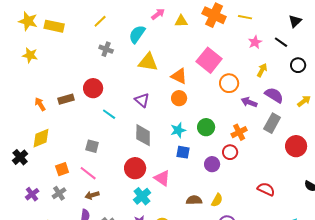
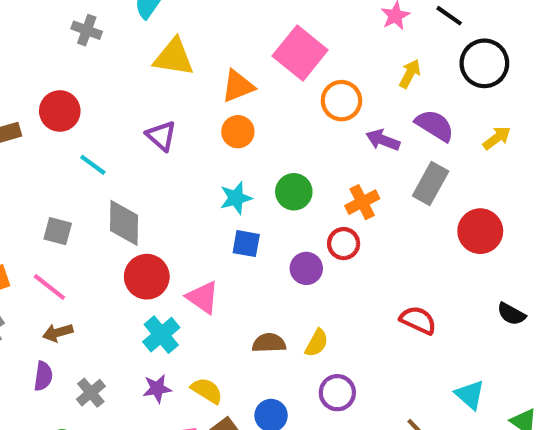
black circle: (298, 65) -> (484, 63), size x1.5
orange triangle: (179, 76) -> (238, 86), turned -48
gray diamond: (143, 135) -> (124, 223), moved

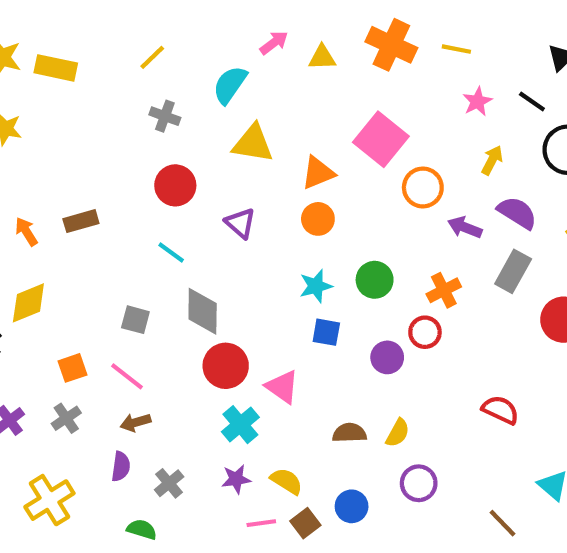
red circle: (60, 111) -> (175, 185), moved

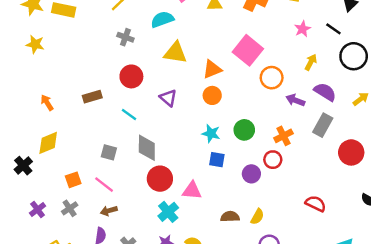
cyan semicircle: (230, 85) -> (162, 19), turned 35
brown rectangle: (81, 221) -> (92, 97), moved
cyan star: (316, 286) -> (211, 133), turned 30
pink triangle: (282, 387) -> (192, 190), turned -30

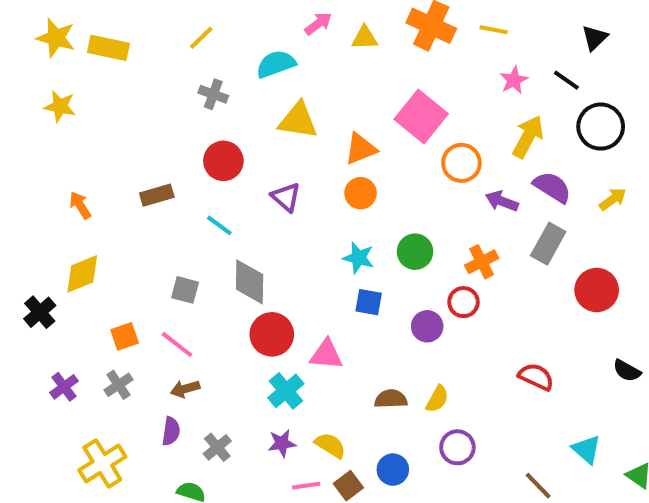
yellow arrow: (311, 62) -> (528, 137), size x1.5

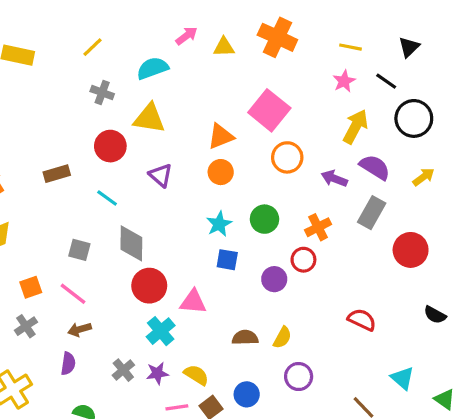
yellow line: (494, 30) -> (351, 47), moved
yellow triangle: (298, 121) -> (149, 118), moved
orange circle: (461, 163) -> (287, 157), moved
cyan star: (359, 258) -> (219, 224), turned 30
gray cross: (217, 447) -> (123, 370), moved

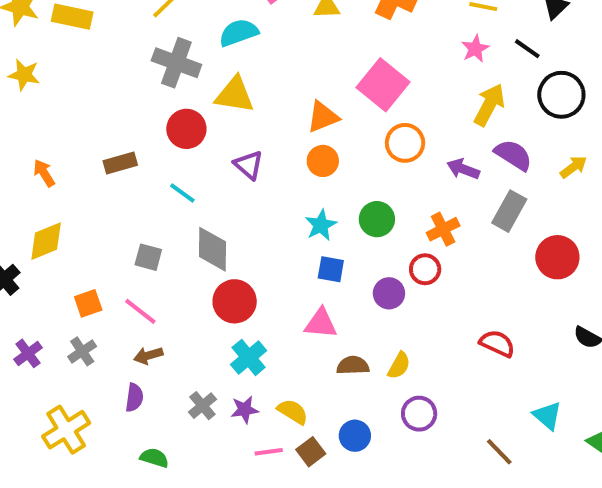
gray cross: (102, 93) -> (176, 63), size x1.6
pink triangle: (193, 302) -> (321, 323), moved

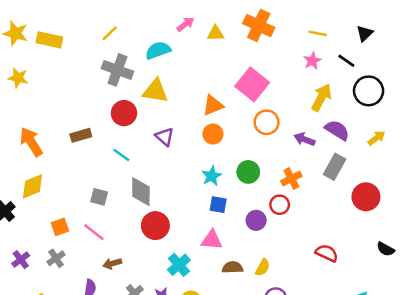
orange arrow: (44, 173) -> (31, 142), size x1.6
brown arrow: (148, 355) -> (112, 264), moved
cyan cross: (249, 357) -> (179, 265), moved

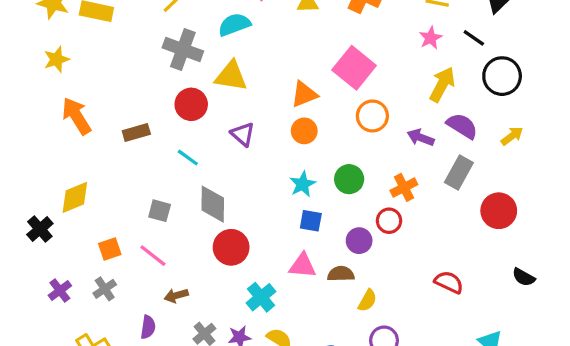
yellow star: (18, 78) -> (57, 59), turned -30
orange arrow: (31, 142) -> (76, 116), moved
brown semicircle: (233, 267) -> (341, 274), moved

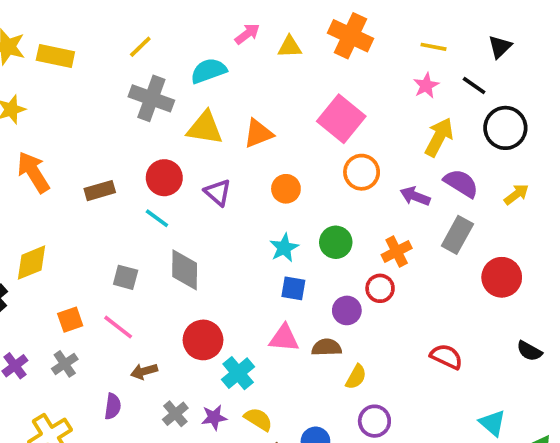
orange triangle: (304, 94) -> (258, 133), moved
red circle: (191, 104) -> (164, 178), moved
red circle: (231, 247) -> (203, 340), moved

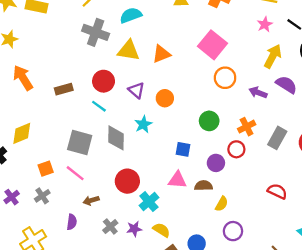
orange circle: (286, 189) -> (165, 98), moved
gray rectangle: (457, 235) -> (277, 138), moved
cyan star: (284, 248) -> (143, 124), moved
gray square: (126, 277) -> (80, 142), size x1.6

